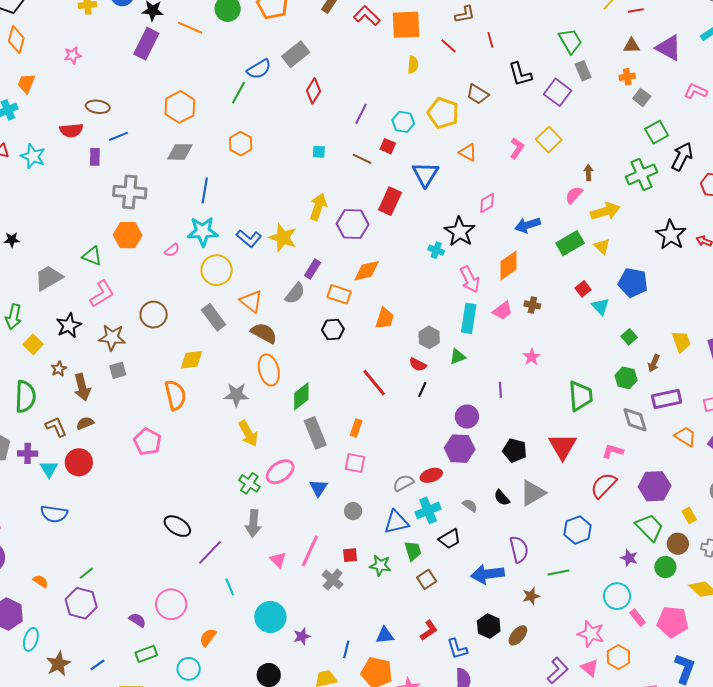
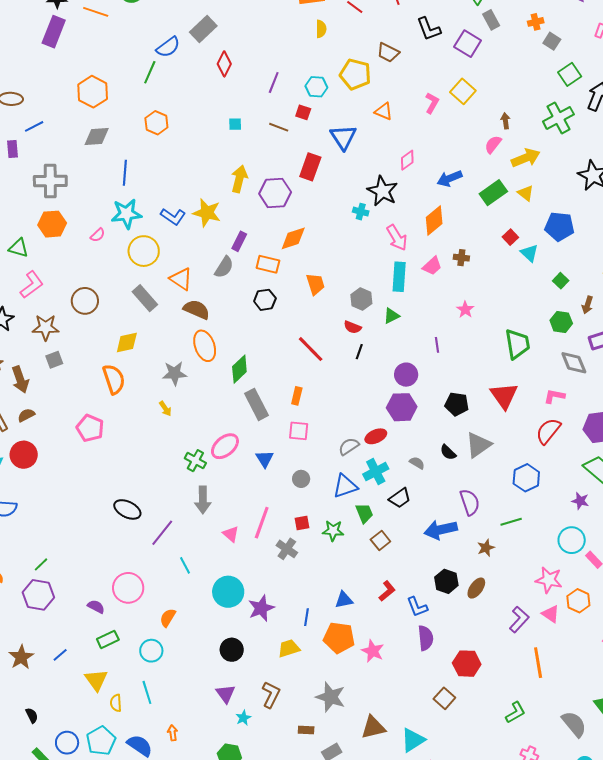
orange trapezoid: (385, 318) -> (315, 284), turned -30
yellow arrow: (248, 433) -> (165, 409), moved, size x0.6
purple star: (302, 636) -> (261, 608), size x1.5

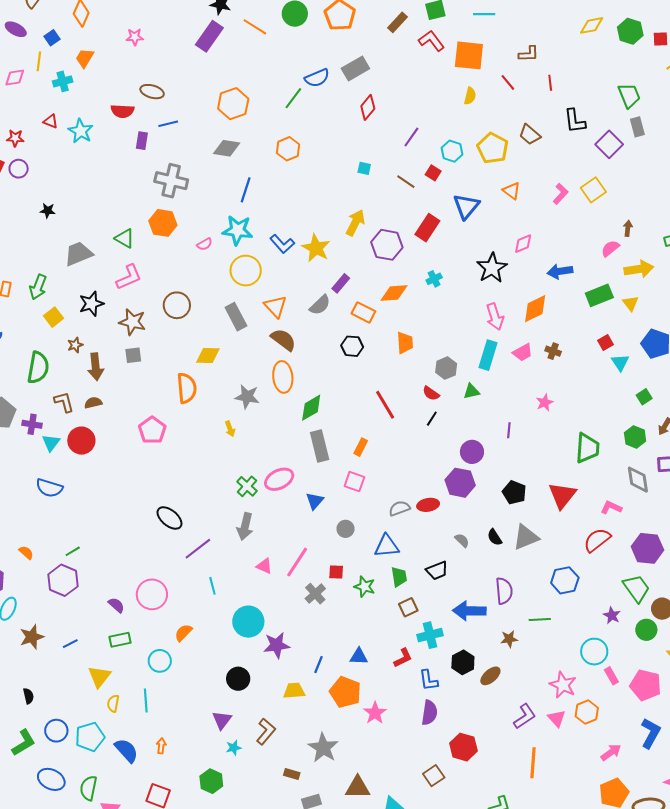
cyan cross: (361, 212) -> (434, 279), moved, turned 35
cyan cross: (376, 472) -> (430, 635), moved
pink triangle: (231, 534) -> (264, 566), turned -30

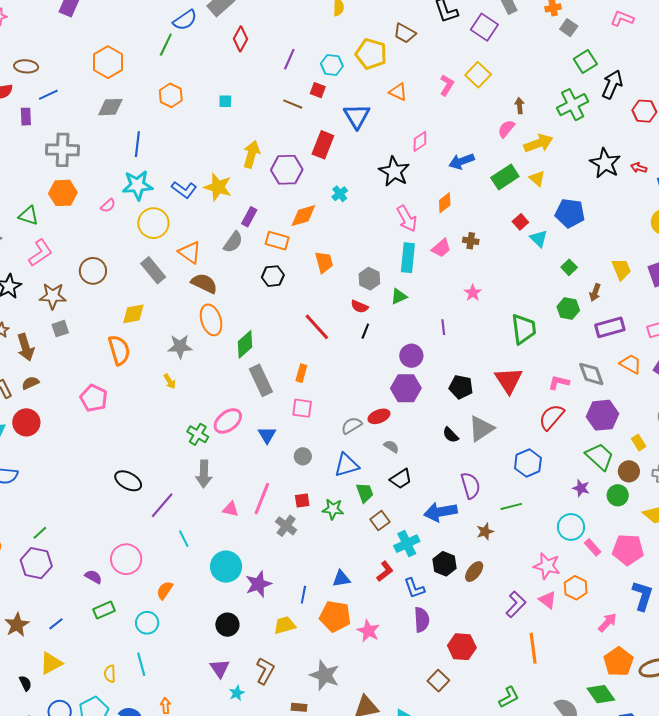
cyan square: (364, 168) -> (225, 101), moved
orange diamond: (535, 309) -> (445, 203), size x0.7
gray diamond: (638, 480) -> (591, 374), moved
gray semicircle: (462, 540) -> (391, 447), moved
yellow triangle: (99, 677) -> (51, 663), moved, turned 35

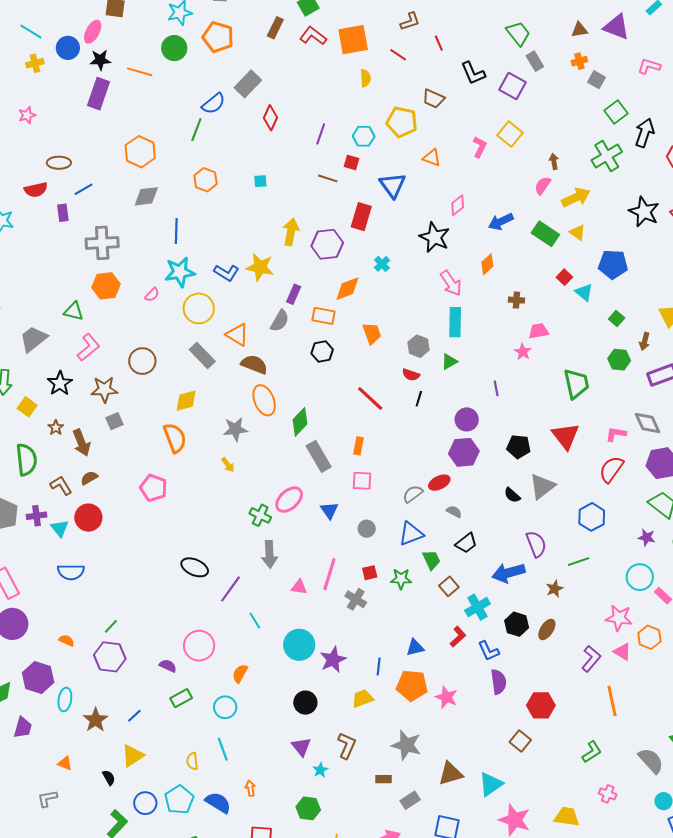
green rectangle: (505, 177) -> (545, 234), turned 72
pink trapezoid: (441, 248) -> (539, 331), moved, turned -145

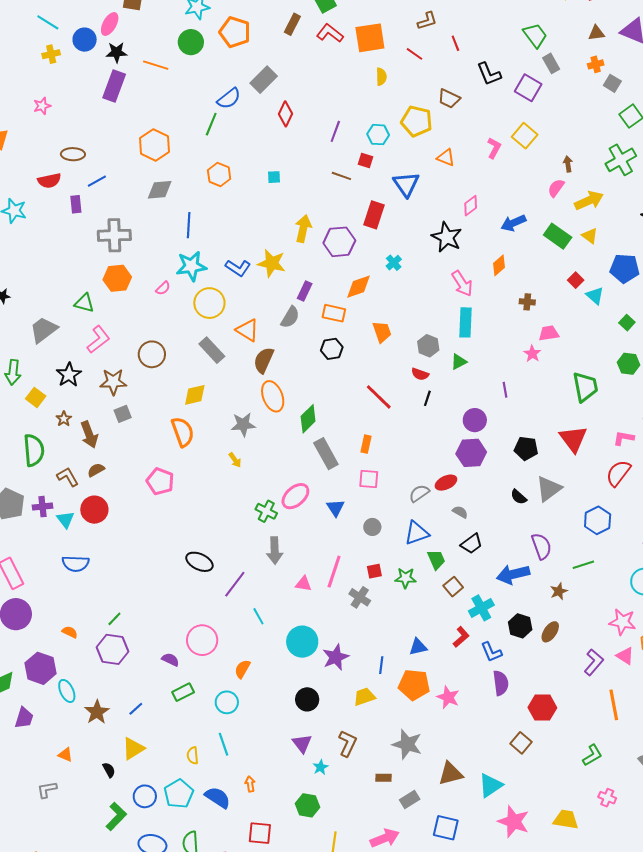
brown semicircle: (254, 364) -> (264, 360), turned -88
cyan ellipse: (65, 700) -> (67, 691), turned -35

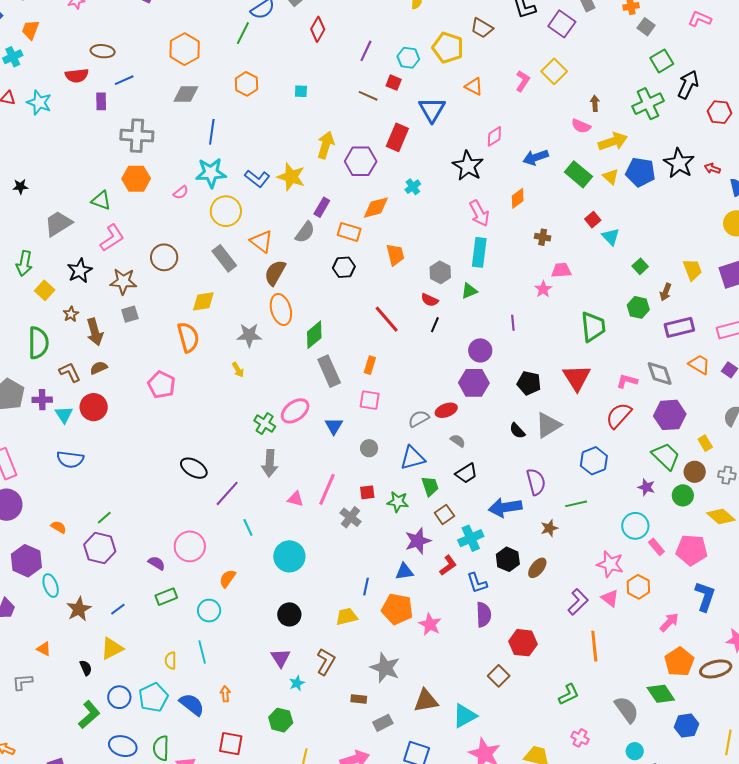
pink semicircle: (556, 188) -> (581, 126), turned -108
blue pentagon: (625, 268) -> (640, 172), moved
purple star: (336, 657) -> (418, 541), moved

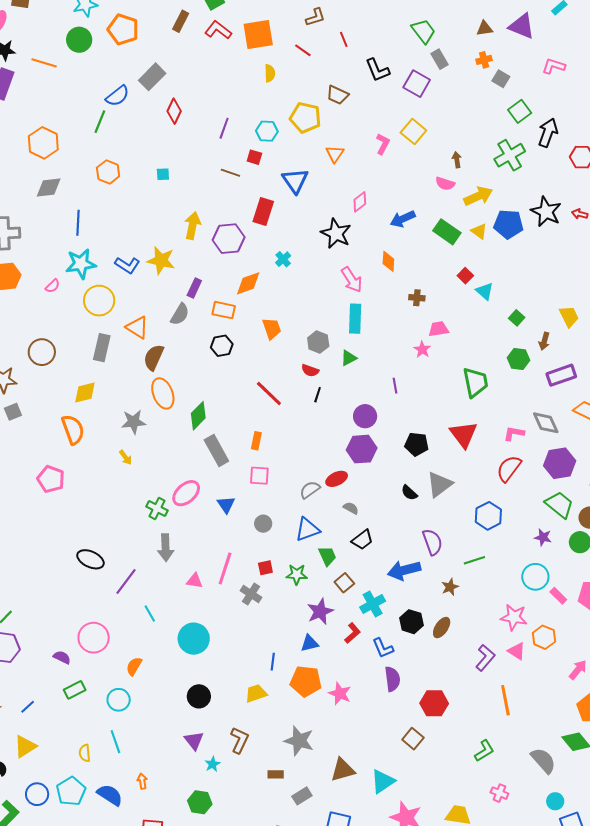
orange triangle: (474, 86) -> (335, 154), turned 42
orange diamond: (518, 198) -> (388, 261), turned -45
gray rectangle: (224, 258) -> (102, 348), turned 56

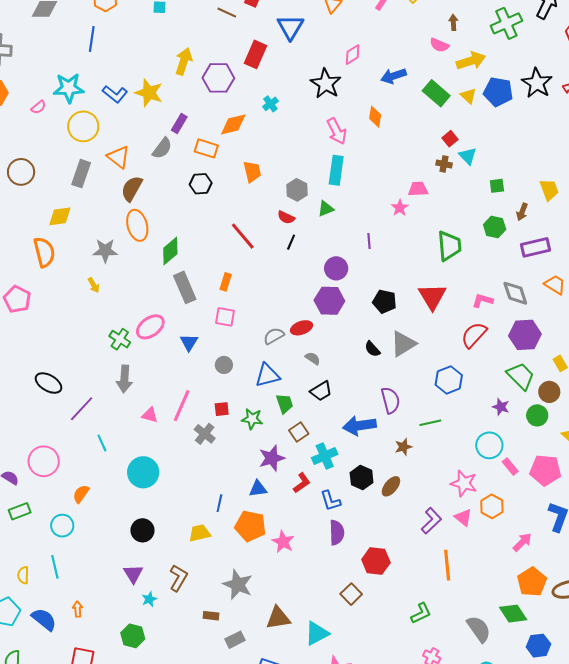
blue line: (78, 223) -> (92, 39), moved
brown cross: (417, 298) -> (444, 164), moved
green square: (517, 318) -> (497, 186), turned 35

